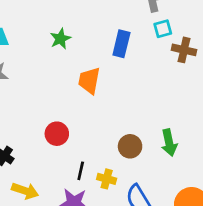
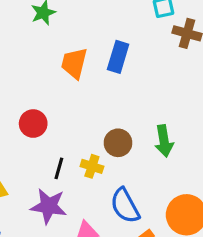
blue rectangle: (121, 44) -> (118, 57), moved
yellow cross: (107, 179) -> (92, 166), moved

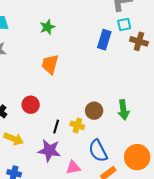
blue rectangle: (118, 57) -> (104, 40), moved
orange trapezoid: (74, 63) -> (50, 64), moved
red circle: (33, 124) -> (31, 105), moved

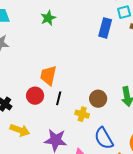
orange trapezoid: (50, 64) -> (48, 76), moved
black line: (56, 127) -> (59, 98), moved

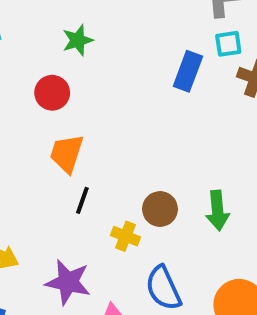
red circle: (35, 96) -> (52, 93), moved

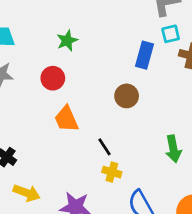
orange trapezoid: (67, 154) -> (66, 119), turned -36
black line: (82, 200) -> (104, 147), moved, turned -48
brown circle: (160, 209) -> (127, 96), moved

